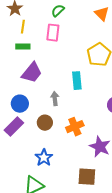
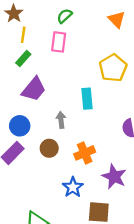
green rectangle: (23, 47) -> (23, 58), turned -48
blue star: (44, 158) -> (73, 187), moved

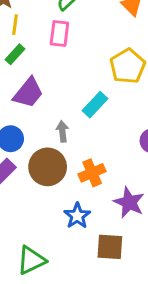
cyan rectangle: (87, 99) -> (95, 105), turned 48
brown circle: (49, 148) -> (48, 167), size x1.6

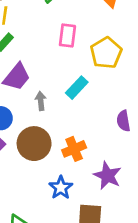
pink rectangle: (59, 34) -> (67, 35), moved
gray arrow: (62, 131) -> (41, 101), moved

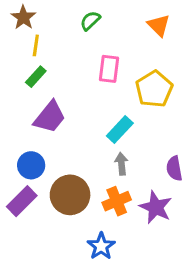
gray arrow: (41, 101) -> (121, 164), moved
purple star: (107, 176) -> (156, 207), moved

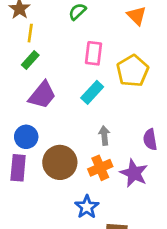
cyan rectangle: (120, 130) -> (92, 92), moved
purple rectangle: (22, 201) -> (18, 168), turned -40

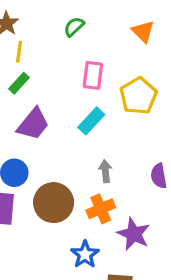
purple star: (134, 173) -> (134, 234), moved

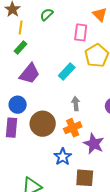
green semicircle: (74, 27) -> (47, 14), moved
pink rectangle: (93, 75) -> (81, 32), moved

